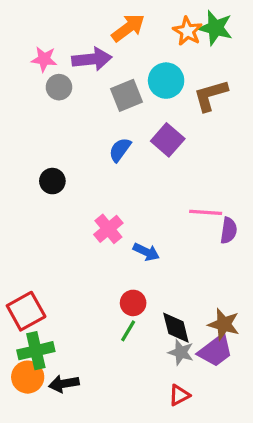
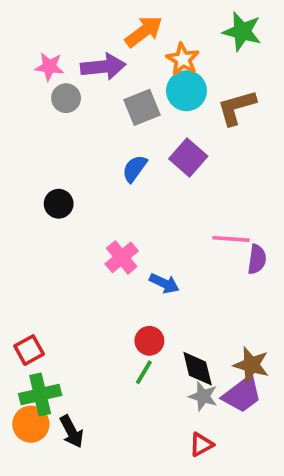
orange star: (187, 31) -> (183, 59), moved
red square: (26, 311) -> (29, 350), size x0.7
black arrow: (64, 384) -> (72, 432), turned -108

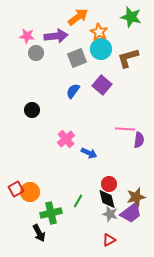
red circle: (149, 341) -> (109, 184), moved
brown star: (251, 365) -> (136, 197), turned -30
green cross: (40, 395) -> (51, 213), moved
orange circle: (31, 424) -> (30, 192), moved

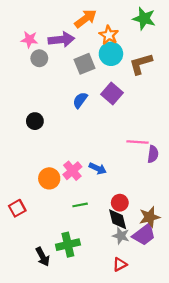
pink cross: (66, 139) -> (72, 171), moved
orange circle: (30, 192) -> (49, 178), moved
green line: (78, 201) -> (80, 205), moved, turned 48
green cross: (51, 213) -> (68, 245), moved

